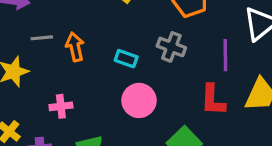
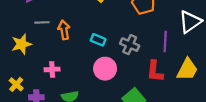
gray cross: (171, 47) -> (130, 45), moved

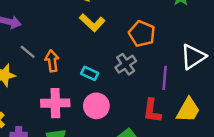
gray line: (42, 22) -> (28, 52), turned 40
gray cross: (130, 45) -> (126, 64), moved, turned 30
pink cross: (52, 69) -> (55, 103), moved, size x1.6

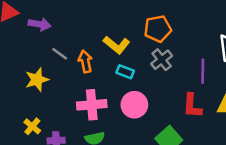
yellow L-shape: (92, 23) -> (116, 45), moved
orange pentagon: (142, 34) -> (158, 29), moved, turned -30

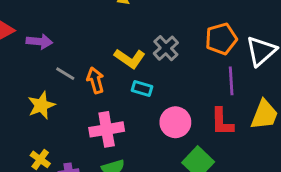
orange pentagon: (158, 29) -> (221, 39), moved
gray cross: (162, 60) -> (166, 48), moved
pink circle: (134, 105) -> (175, 122), moved

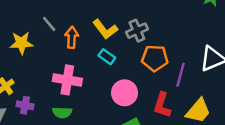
orange pentagon: (221, 39) -> (155, 58), moved

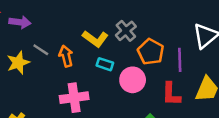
yellow star: (21, 43) -> (18, 63), moved
orange pentagon: (155, 58) -> (151, 52), turned -30
pink circle: (125, 93) -> (133, 80), moved

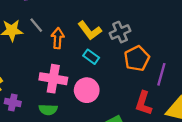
pink circle: (133, 80) -> (87, 90), moved

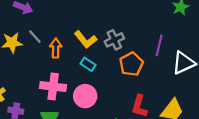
purple line: (161, 74) -> (159, 45), moved

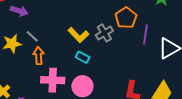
orange arrow: (56, 48) -> (39, 56), moved
orange pentagon: (131, 64) -> (126, 18), moved

